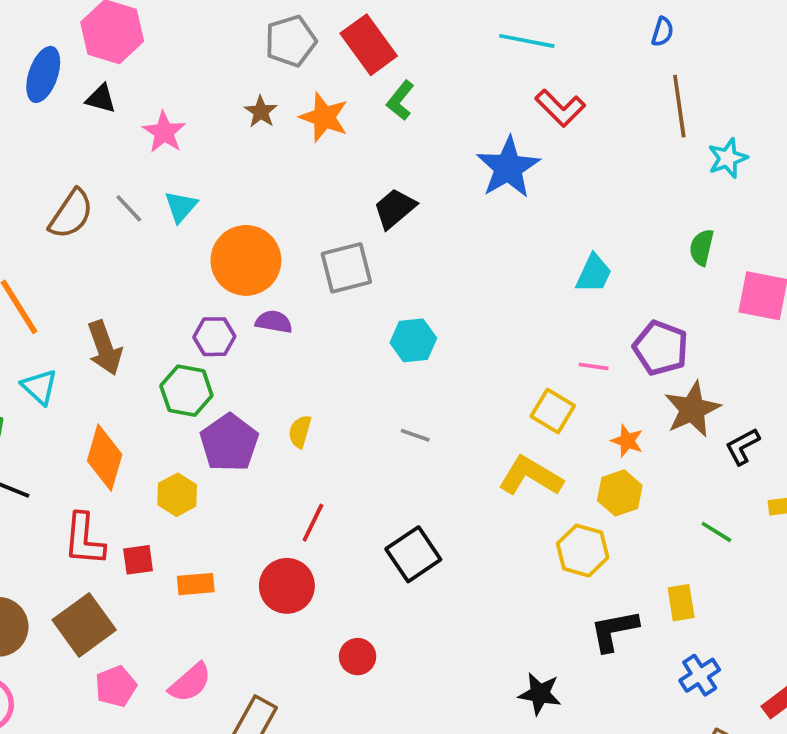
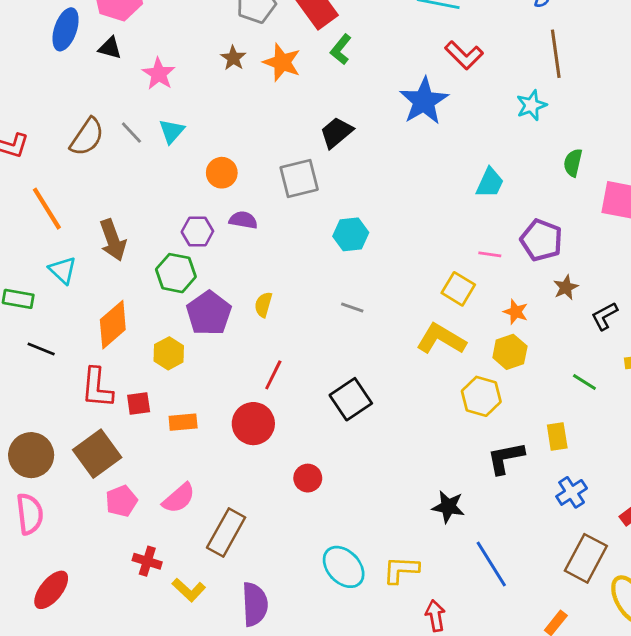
cyan star: (728, 158) -> (531, 105), moved
orange circle: (246, 260) -> (222, 173), size x0.6
brown star: (692, 409) -> (566, 287), size x0.6
orange diamond: (105, 458) -> (113, 325), turned 33

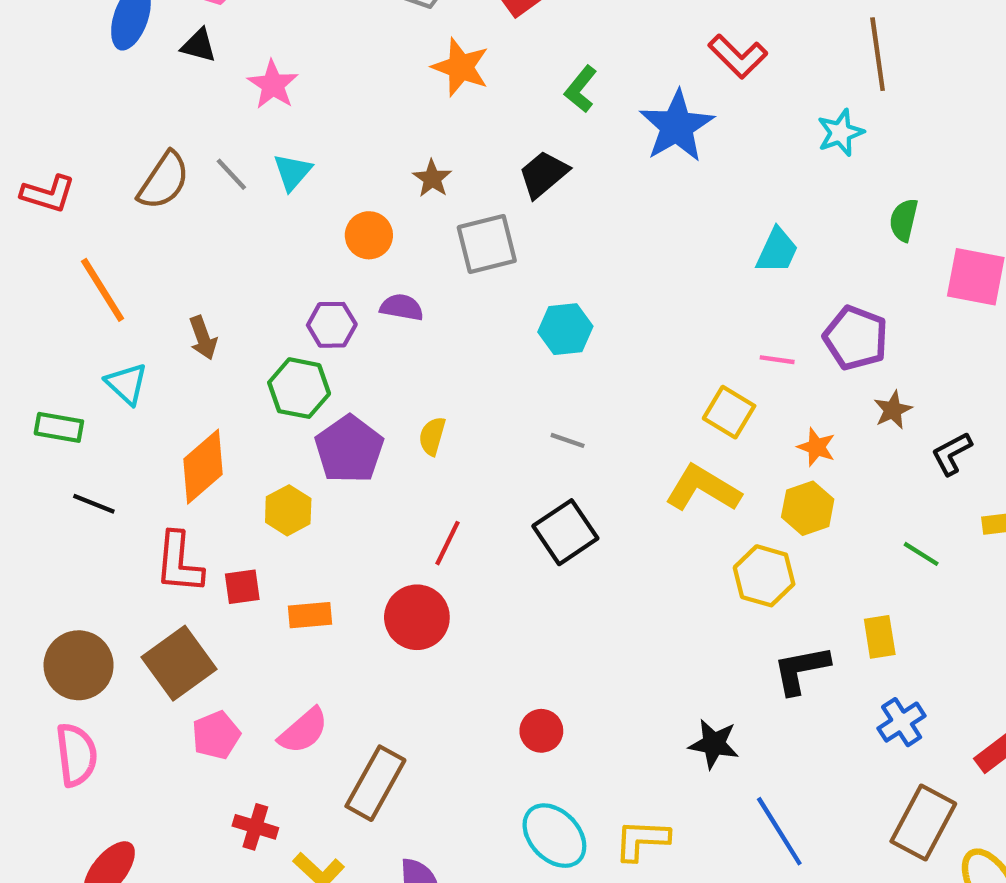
green L-shape: (341, 49) -> (581, 89), moved
brown star: (233, 58) -> (432, 179), moved
brown arrow: (113, 240) -> (203, 338), size x0.7
black square: (351, 399) -> (565, 532), moved
red circle: (308, 478) -> (541, 731), moved

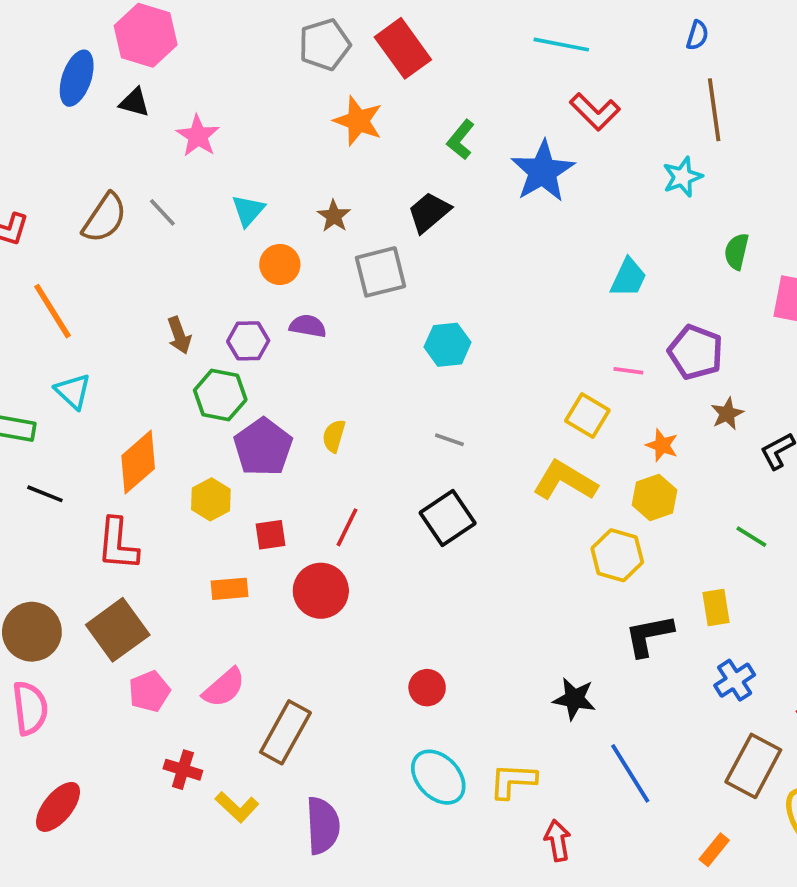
cyan triangle: (293, 172) -> (248, 210), moved
brown arrow: (203, 338) -> (179, 335), moved
red square: (242, 587) -> (271, 535), moved

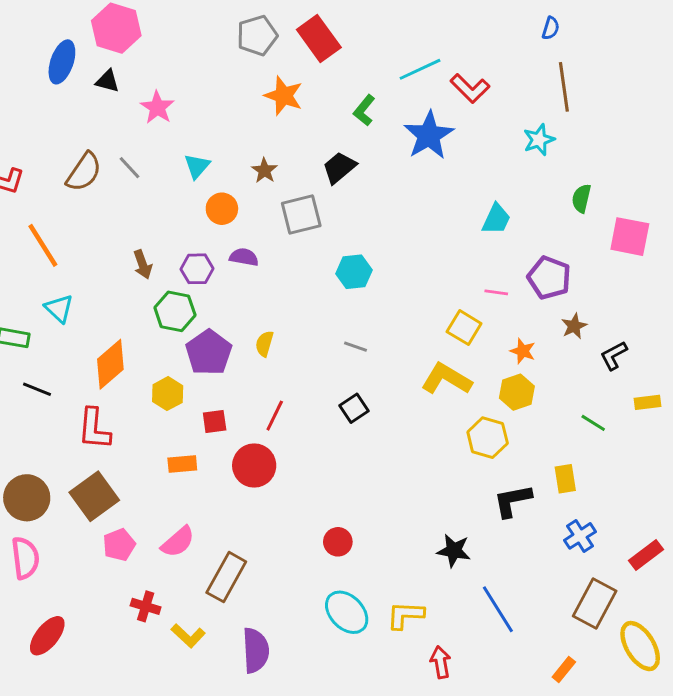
cyan line: (561, 45) -> (420, 69), moved, turned -36
black square: (448, 518) -> (354, 408), size x0.7

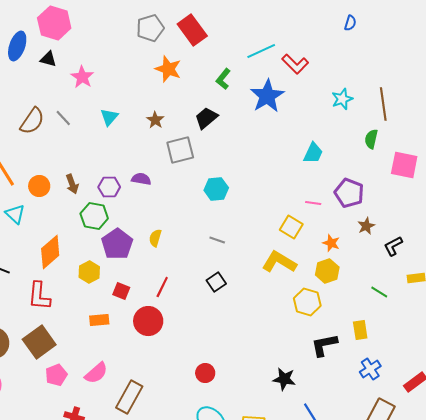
brown line: (564, 87) -> (383, 104), moved
orange circle: (222, 209) -> (39, 186), moved
red square: (215, 421) -> (121, 291), turned 30

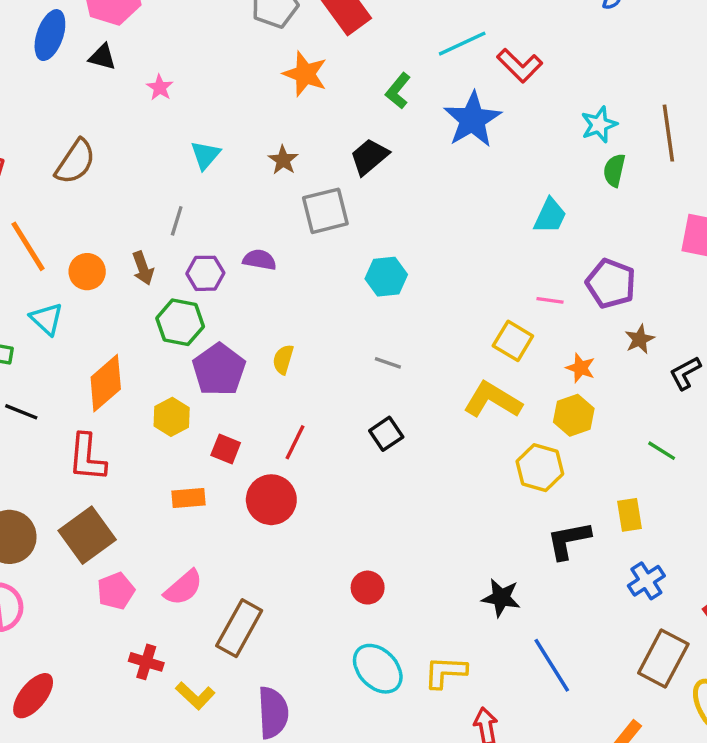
pink star: (82, 77) -> (160, 87), size x0.7
gray line: (63, 118) -> (177, 221), moved, turned 60
green semicircle: (371, 139) -> (614, 170), moved

